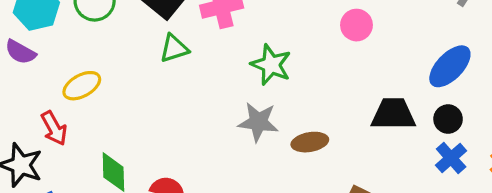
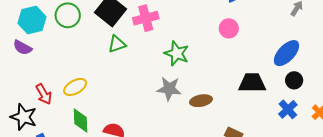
yellow ellipse: (82, 86) -> (75, 87), moved
black circle: (448, 119) -> (294, 80), moved

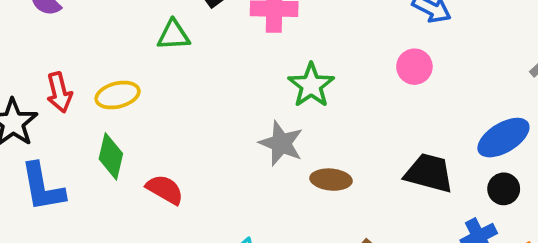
green triangle: (117, 44) -> (173, 35), moved

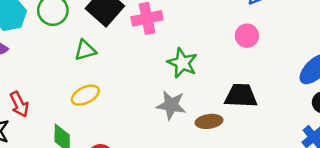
yellow ellipse: (118, 95) -> (85, 95), moved
black trapezoid: (429, 173) -> (241, 96), moved

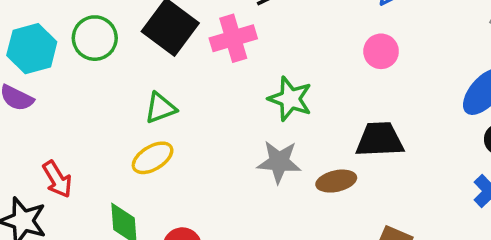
green triangle: (85, 50) -> (160, 108), moved

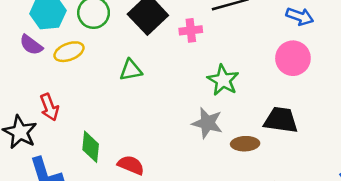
pink cross: (233, 38) -> (191, 30), size x0.7
pink circle: (381, 51) -> (293, 58), size x1.4
yellow ellipse: (153, 158) -> (69, 52), moved

